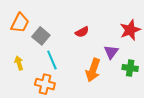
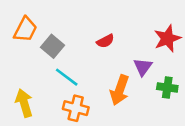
cyan line: (52, 60) -> (67, 77), turned -30
yellow arrow: (19, 63) -> (24, 103), moved, size x1.5
orange cross: (45, 84) -> (76, 108), moved

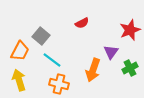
orange trapezoid: (25, 29) -> (20, 51), moved
red semicircle: (105, 41) -> (82, 23), moved
green cross: (167, 88) -> (130, 68), turned -35

